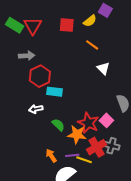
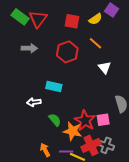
red hexagon: (40, 76) -> (67, 52), moved
pink square: (106, 120) -> (103, 120), turned 32

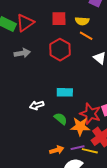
red triangle: (38, 19) -> (25, 23), turned 30
yellow semicircle: (95, 19) -> (82, 21), moved, turned 48
cyan rectangle: (54, 86) -> (65, 92), moved
orange arrow: (45, 150) -> (57, 150), turned 112

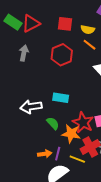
gray arrow: (22, 53) -> (24, 53), turned -77
white arrow: (37, 105) -> (31, 107), size x1.5
purple line: (78, 148) -> (58, 154), moved, turned -72

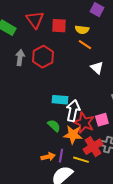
red triangle: (31, 23) -> (35, 20), moved, turned -36
red hexagon: (62, 55) -> (43, 57), moved
white arrow: (31, 107) -> (73, 111), moved, turned 115

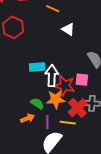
pink square: (102, 120) -> (82, 80), turned 32
green semicircle: (54, 126) -> (37, 103), moved
orange arrow: (48, 157) -> (28, 118), moved

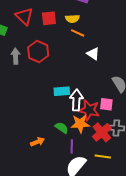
orange arrow: (28, 118) -> (38, 142), moved
yellow line: (68, 123) -> (103, 157), moved

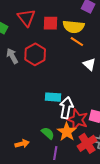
yellow semicircle: (72, 19) -> (74, 27), size x1.5
gray arrow: (16, 56) -> (12, 56), turned -35
orange star: (80, 124) -> (67, 132), turned 30

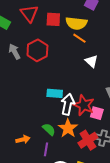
red star: (78, 120) -> (84, 105), moved
purple line: (55, 153) -> (46, 149), moved

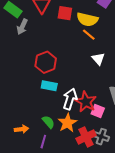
red hexagon: (37, 50) -> (46, 62), moved
gray arrow: (14, 52) -> (22, 27), moved, turned -133
cyan rectangle: (55, 93) -> (49, 86), moved

